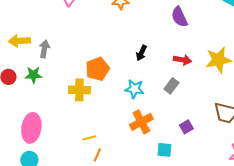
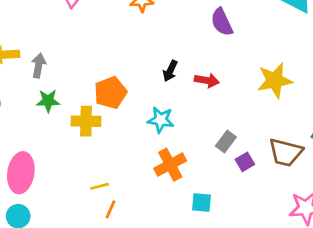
red arrow: (182, 60) -> (207, 80), moved
green star: (33, 75) -> (48, 101), moved
gray rectangle: (171, 86) -> (226, 142), moved
purple square: (186, 127) -> (245, 162), moved

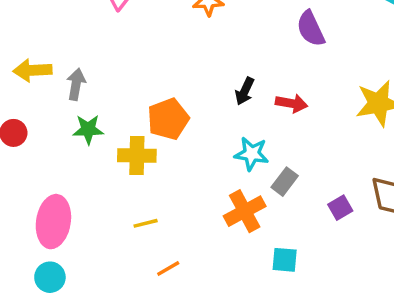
cyan star: (161, 120) -> (252, 154), moved
gray rectangle: (226, 142) -> (285, 182), moved
yellow line: (100, 186) -> (146, 223), moved
orange line: (110, 209) -> (168, 268), turned 36

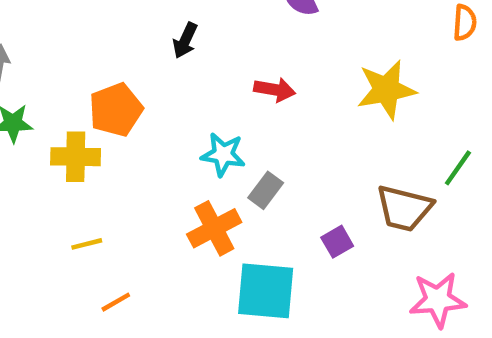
black arrow: (245, 91) -> (185, 40), moved
purple square: (340, 208) -> (337, 242), moved
cyan square: (285, 260) -> (266, 291), size x1.8

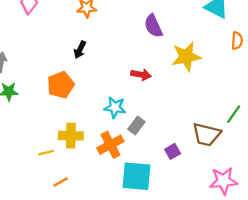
black arrow: (185, 40) -> (80, 50), moved
yellow star: (386, 90) -> (186, 57), moved
yellow cross: (76, 157) -> (71, 136), moved

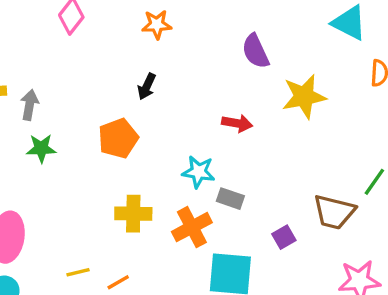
gray rectangle: (136, 125) -> (230, 199), turned 72
yellow line: (46, 153) -> (78, 272), moved

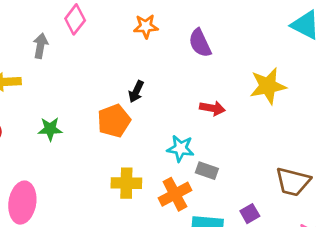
purple semicircle: (255, 51) -> (200, 43), moved
black arrow: (147, 86) -> (136, 92), moved
gray arrow: (29, 105) -> (40, 46), moved
purple square: (284, 237) -> (250, 214), moved

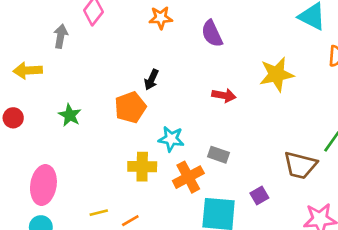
green star: (50, 129) -> (70, 115), turned 30
cyan star: (180, 148) -> (171, 139), moved

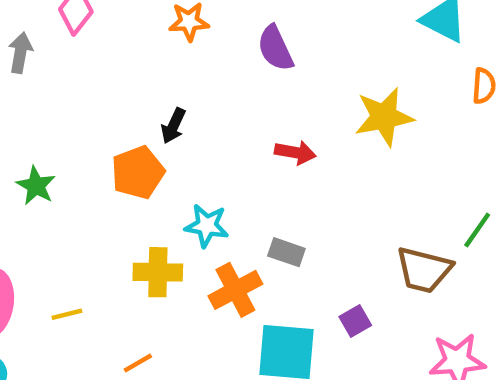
yellow line: (99, 213) -> (67, 314), moved

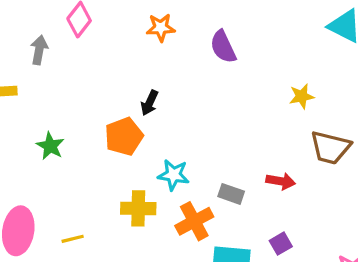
yellow star: (384, 117) -> (302, 96), size x0.6
red arrow: (295, 152) -> (281, 181), moved
brown trapezoid: (424, 270) -> (330, 148), moved

